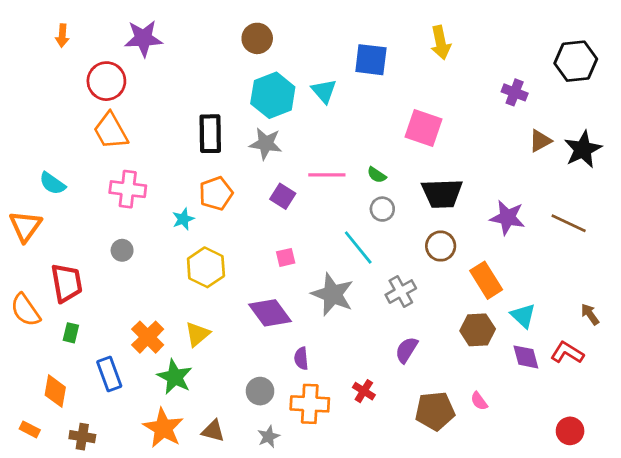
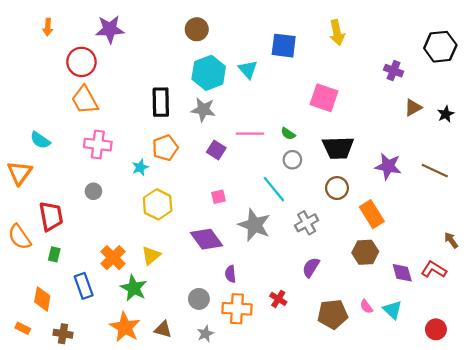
black star: (583, 149) -> (446, 114), size x0.6
cyan triangle: (523, 316) -> (392, 310), moved

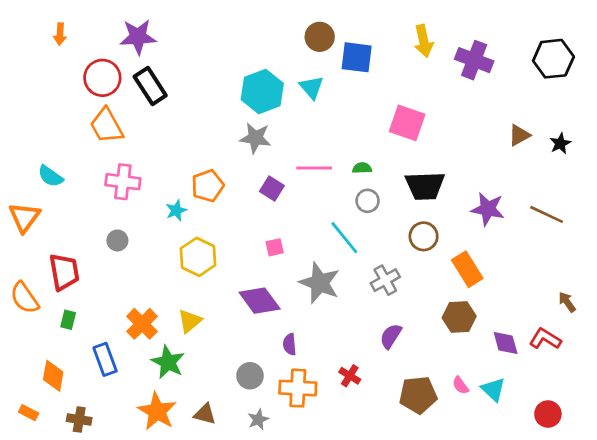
brown circle: (197, 29) -> (320, 37), moved
purple cross: (394, 71) -> (474, 60), moved, size x1.5
black rectangle: (161, 102) -> (150, 86), moved, turned -32
green semicircle: (288, 134) -> (362, 168), turned 144

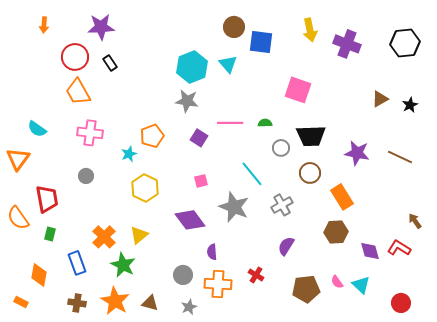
black rectangle: (150, 86) -> (110, 63), size x0.6
gray circle: (368, 201) -> (281, 148), moved
brown cross: (79, 419) -> (77, 303), moved

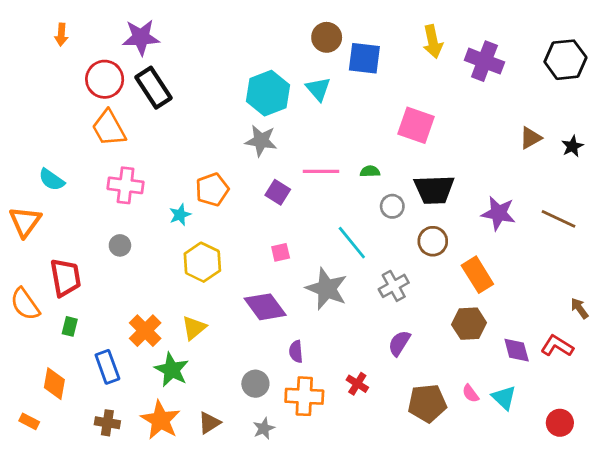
black rectangle: (110, 63) -> (153, 88), size x1.8
brown triangle: (150, 303) -> (209, 423), turned -48

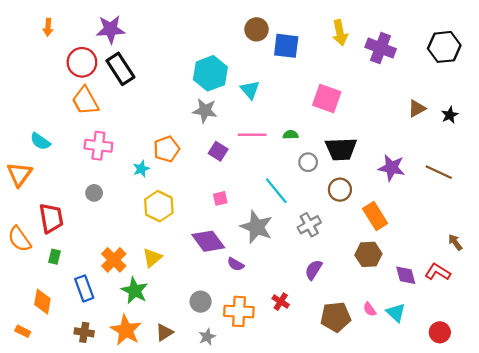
cyan triangle: (318, 89) -> (250, 90), moved
purple semicircle: (296, 352) -> (236, 264), moved, turned -56

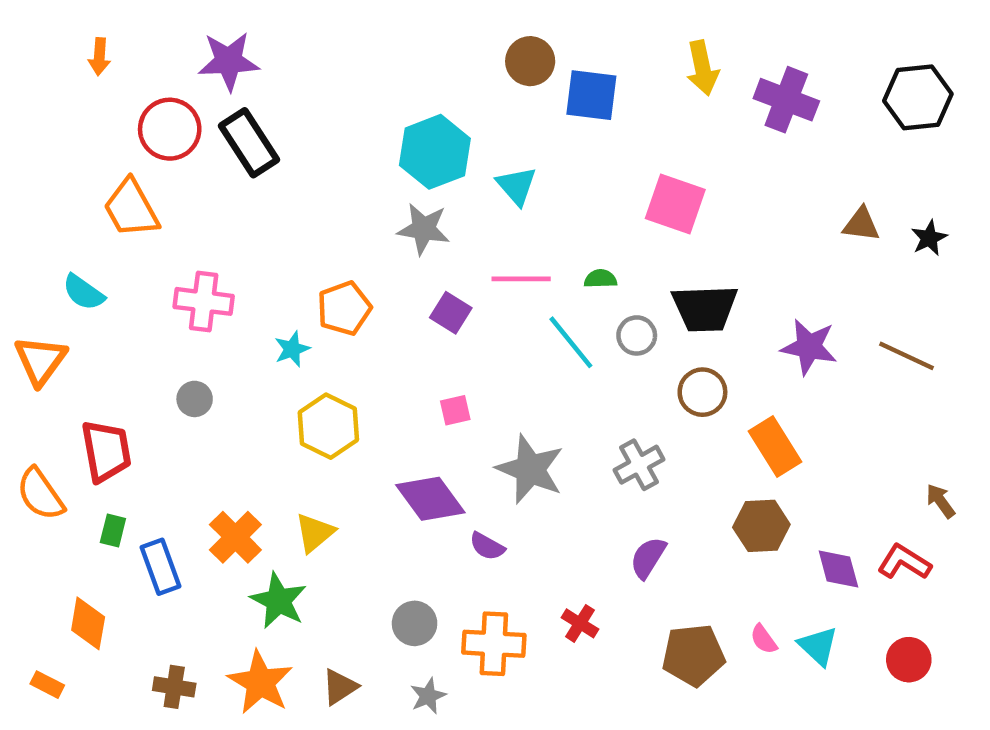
orange trapezoid: (85, 101) -> (131, 208), moved
brown triangle: (417, 108) -> (861, 224), turned 36
cyan line: (276, 191) -> (571, 342), moved
blue rectangle: (84, 288) -> (161, 567), moved
red circle: (440, 332) -> (909, 660), moved

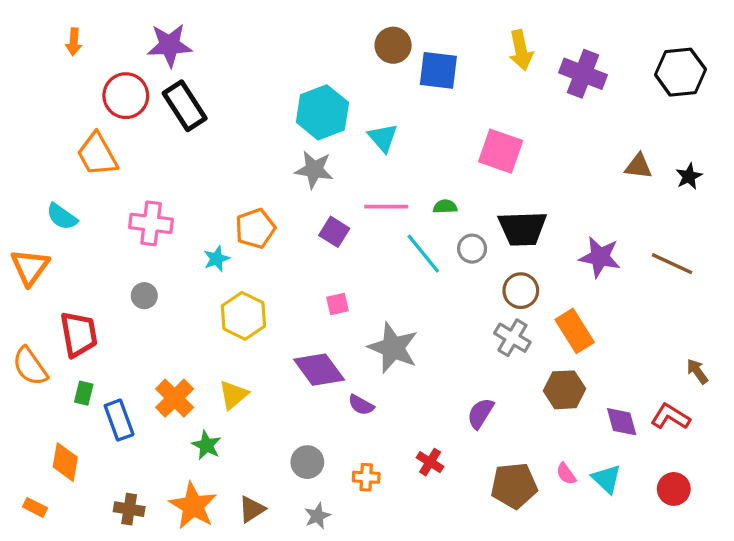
gray cross: (639, 465) -> (512, 338), moved, turned -30
green star: (278, 601) -> (206, 445), size x0.7
orange cross: (494, 644) -> (366, 477), size x0.6

